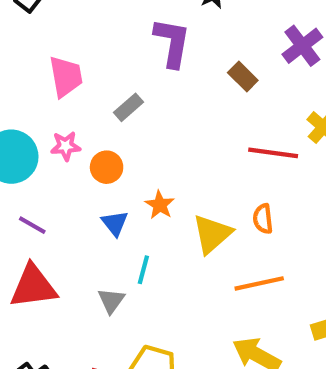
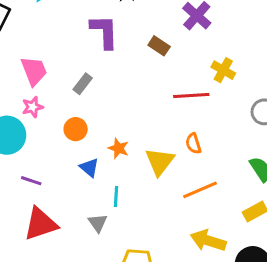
pink star: (66, 146) -> (33, 107), moved

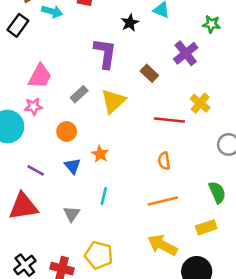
pink trapezoid: (34, 71) -> (40, 76), turned 40
yellow triangle: (160, 162) -> (113, 101), moved
purple line: (31, 181) -> (36, 170), moved
cyan line: (116, 197) -> (104, 196), moved

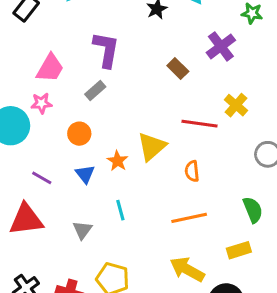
purple L-shape: (105, 53) -> (106, 50), moved
yellow triangle: (113, 101) -> (152, 147), moved
cyan line: (104, 196) -> (120, 210), turned -30

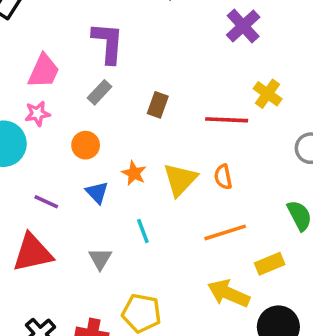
brown rectangle: (178, 69) -> (158, 105), moved, turned 70
yellow triangle: (152, 147) -> (180, 180), moved
yellow rectangle: (239, 250) -> (270, 264), moved

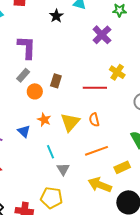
orange circle: (86, 145) -> (35, 91), moved
gray triangle: (100, 259) -> (63, 169), moved

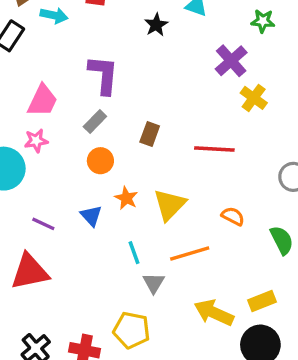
yellow cross: (117, 72) -> (254, 98), moved
orange circle: (35, 91) -> (100, 161), moved
orange semicircle: (94, 120) -> (233, 216), moved, turned 128
orange line: (97, 151) -> (190, 253), moved
yellow rectangle: (122, 167) -> (262, 301), moved

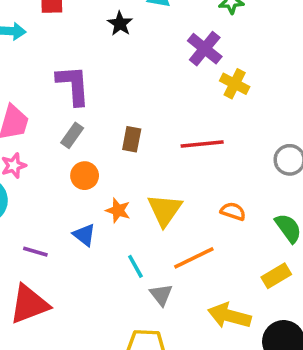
yellow rectangle: (262, 301) -> (276, 276), moved

